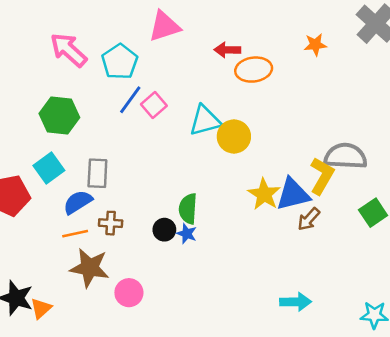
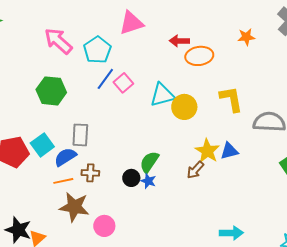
cyan square: (49, 168) -> (42, 145), moved
yellow L-shape: (322, 176) -> (231, 99), moved, turned -40
blue triangle: (293, 194) -> (229, 151), size x0.7
green semicircle: (188, 209) -> (149, 162), turned 30
brown arrow: (309, 219) -> (195, 170), moved

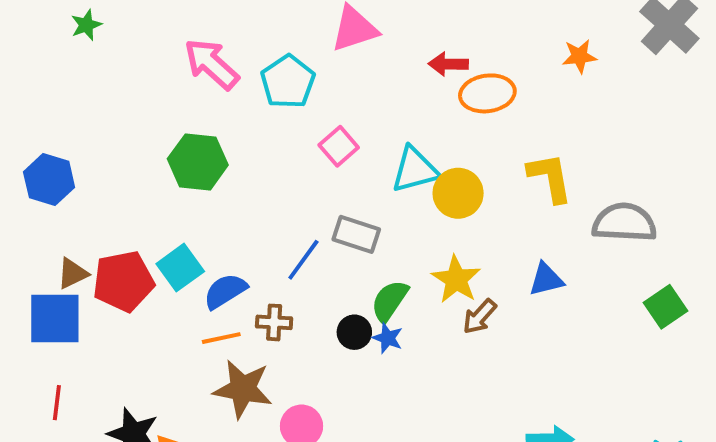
blue line: (105, 79) -> (303, 260), moved
gray rectangle: (80, 135) -> (356, 234), moved, turned -75
yellow star: (207, 151) -> (456, 279), moved

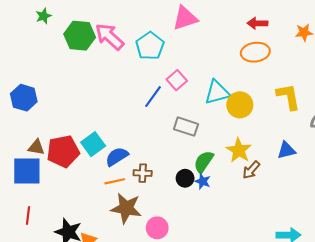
red arrow: (448, 64) -> (257, 23), moved
green hexagon: (198, 162) -> (80, 36), moved
blue line: (303, 260) -> (153, 97), moved
brown triangle: (73, 273) -> (36, 147), turned 36

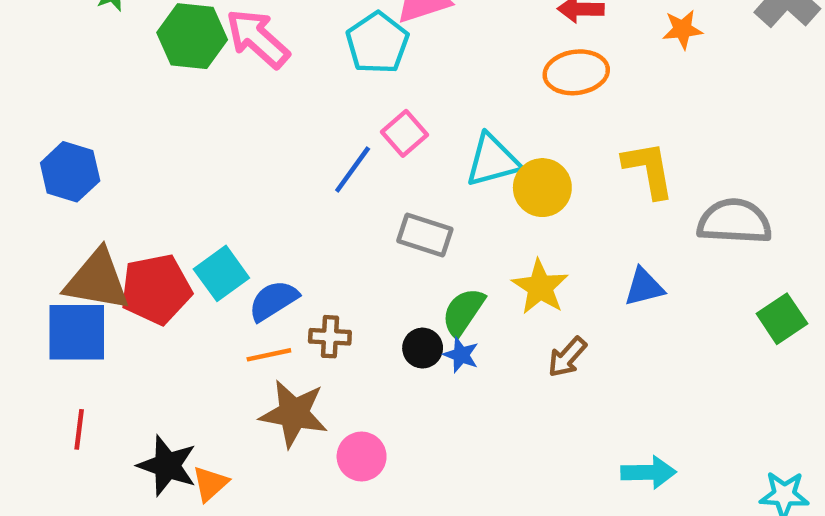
cyan pentagon: (150, 46) -> (377, 43), moved
brown triangle: (36, 147) -> (97, 280), size x1.8
brown arrow: (251, 170) -> (567, 357), moved

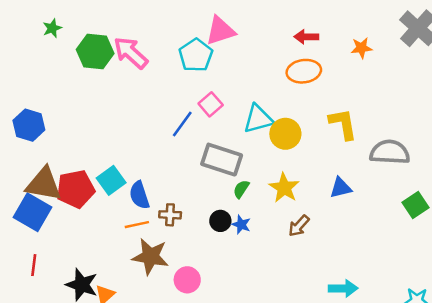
gray rectangle: (425, 235) -> (222, 160), size x1.4
blue semicircle: (273, 301) -> (139, 195), turned -76
green semicircle: (463, 312) -> (241, 189), moved, size x0.7
blue square: (77, 332) -> (33, 212), turned 30

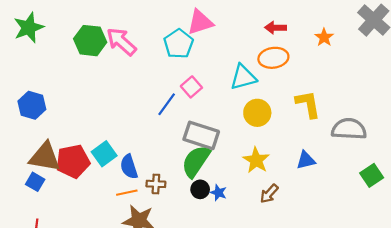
green star: (52, 28) -> (29, 28), moved, size x1.8
orange star: (361, 48) -> (324, 37), turned -30
cyan triangle: (258, 119) -> (243, 77), moved
green semicircle: (241, 189) -> (196, 161), moved, size x2.0
blue square: (33, 212) -> (35, 182), size x0.6

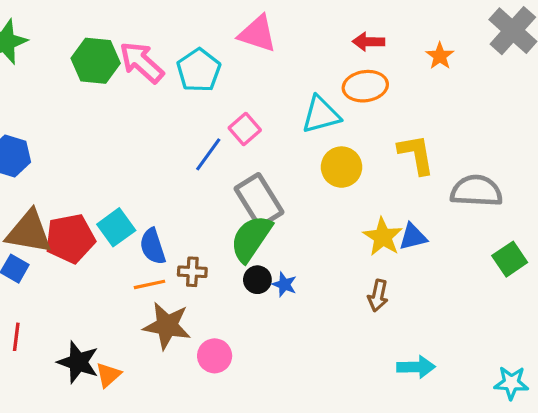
pink triangle: (200, 22) -> (257, 34), turned 36
cyan pentagon: (179, 44) -> (199, 70), moved
gray rectangle: (201, 135) -> (259, 200), turned 40
yellow star: (256, 160) -> (383, 237), moved
brown arrow: (269, 194) -> (378, 296), moved, turned -30

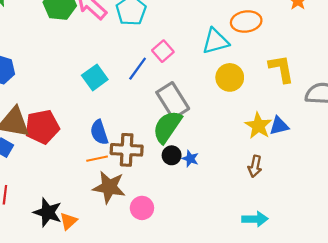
cyan square: (116, 227) -> (95, 77), moved
brown cross: (192, 272) -> (127, 150), size x1.6
cyan arrow: (416, 367) -> (255, 219), moved

